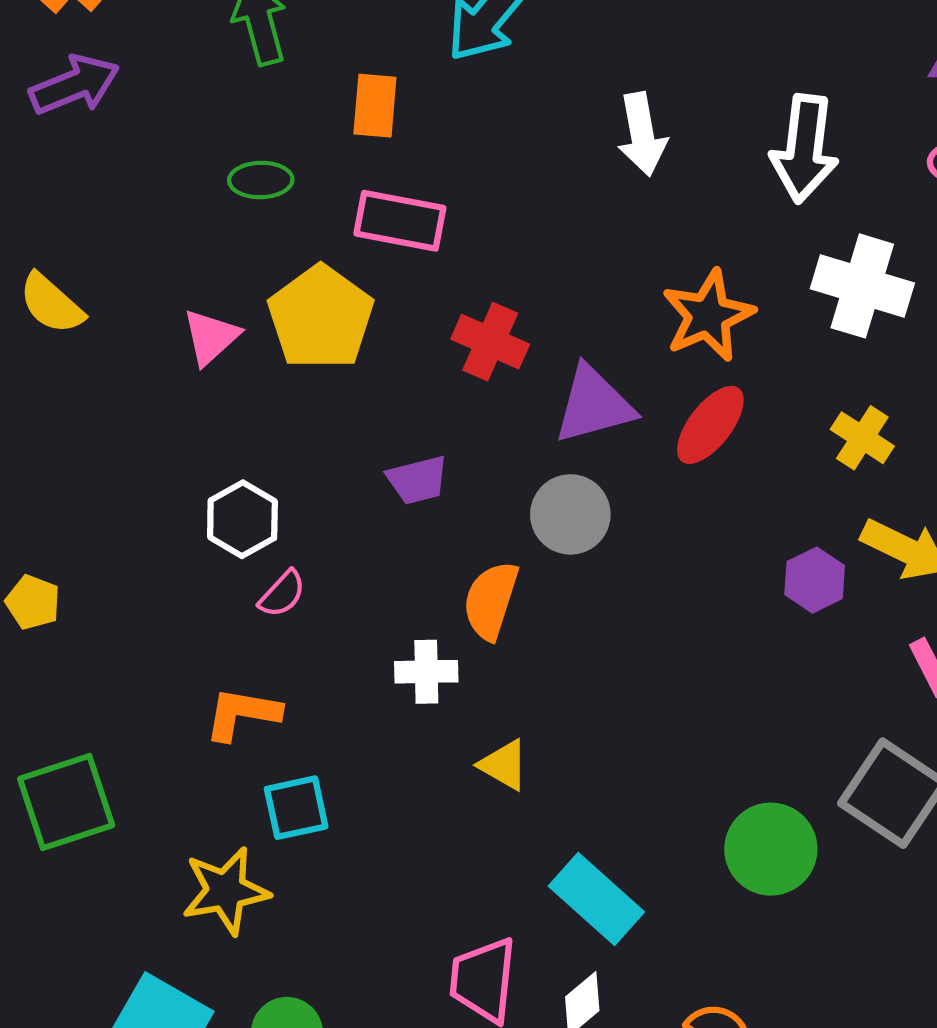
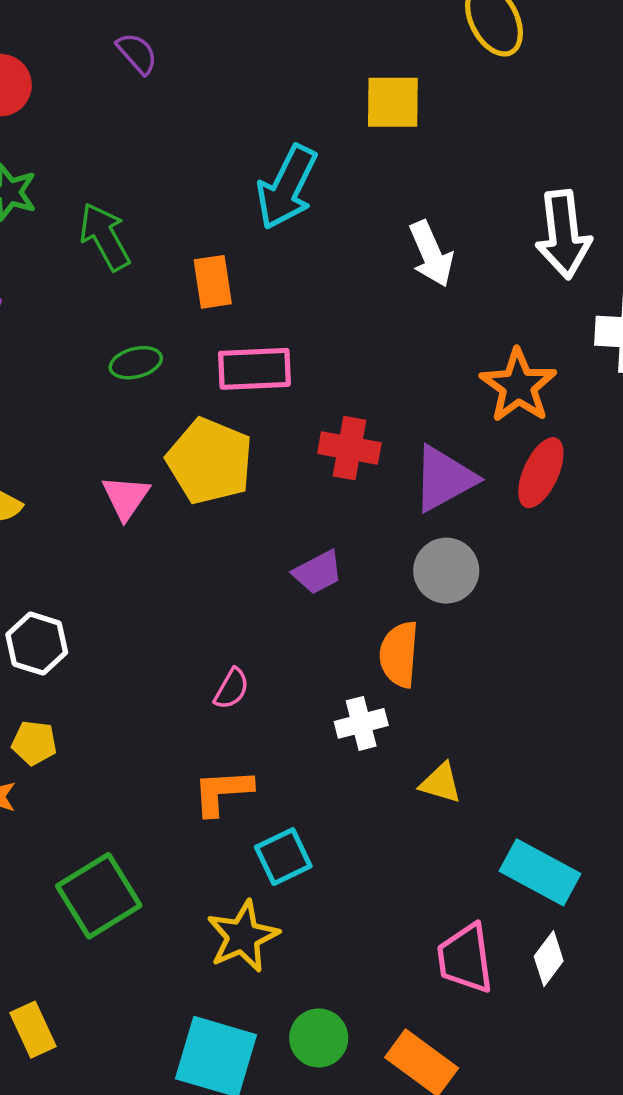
white hexagon: (242, 519) -> (37, 644), moved

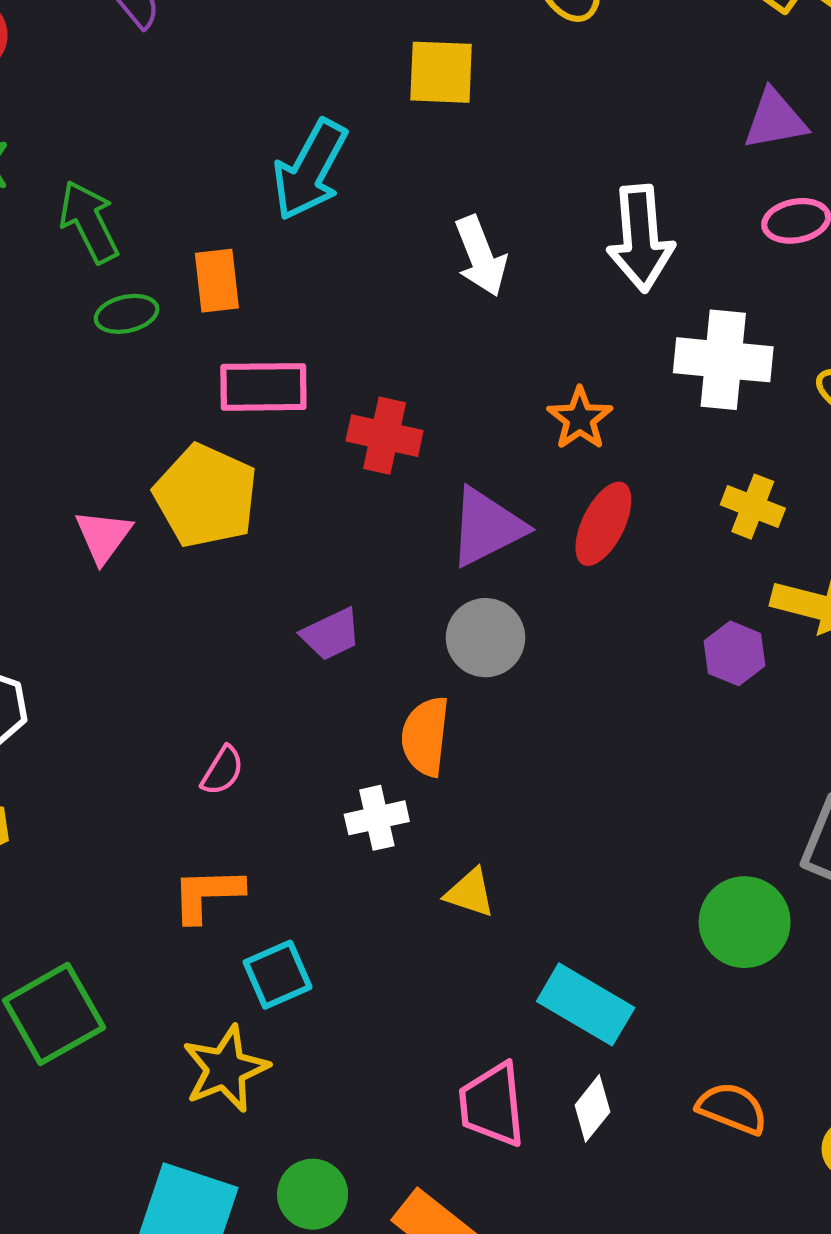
green ellipse: (136, 363) -> (127, 314), moved
orange star: (518, 386) -> (580, 418), size x0.7
red cross: (349, 448) -> (385, 436), moved

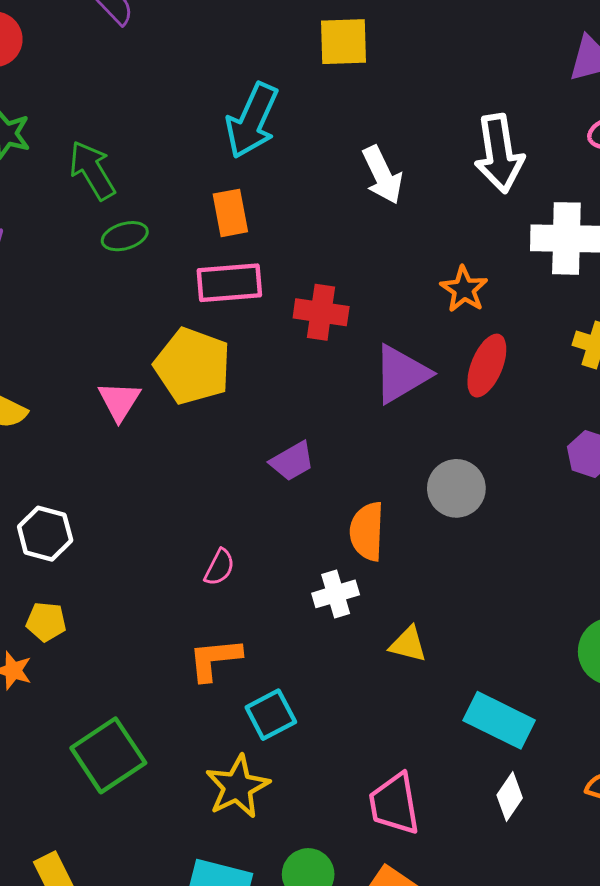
orange rectangle: (217, 281) -> (230, 213), moved
gray circle: (485, 638) -> (456, 488), moved
pink trapezoid: (492, 1105) -> (394, 804), moved

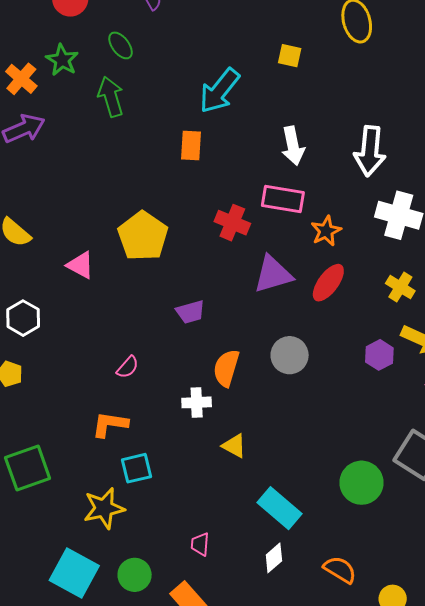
yellow square: (344, 42) -> (290, 56), size x0.7
green ellipse: (125, 236) -> (121, 45), moved, turned 56
pink rectangle: (229, 283) -> (283, 199), moved
pink triangle: (119, 401) -> (80, 265), moved, turned -48
pink trapezoid: (394, 804) -> (200, 544), size x0.6

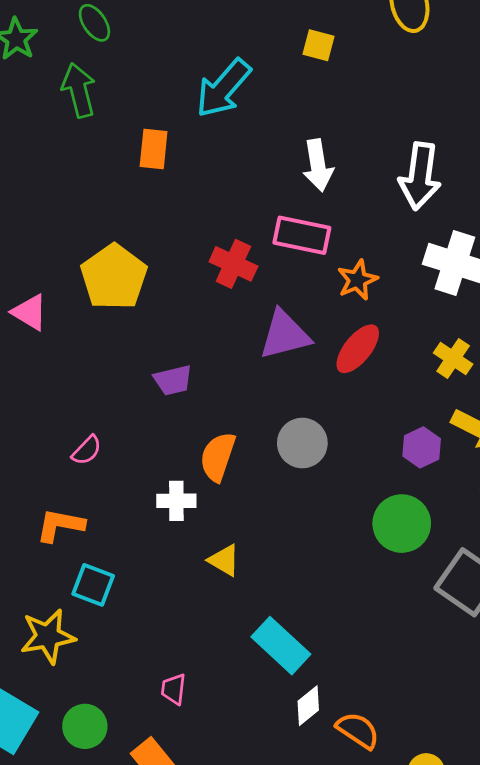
orange rectangle: (191, 146) -> (154, 149), moved
cyan square: (136, 468) -> (93, 585), turned 32
green circle: (362, 483) -> (402, 524), moved
white diamond: (274, 558) -> (308, 706), moved

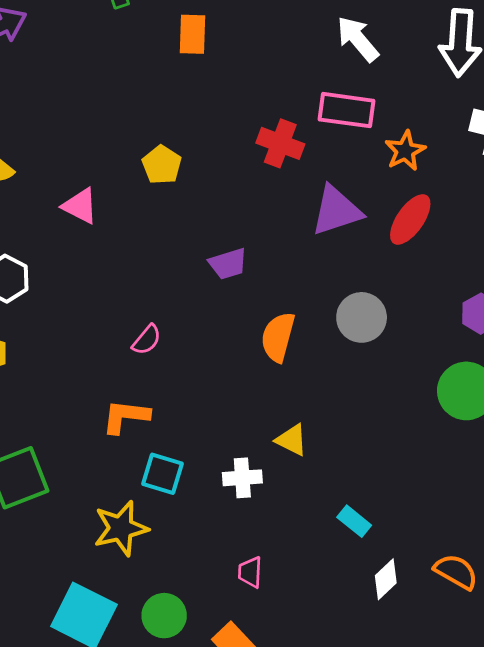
white arrow: (318, 165) -> (358, 39), turned 153
yellow pentagon: (114, 277) -> (162, 165), size x0.6
white cross: (176, 501) -> (242, 478), moved
cyan rectangle: (281, 646) -> (354, 521), size x0.6
orange semicircle: (358, 730) -> (456, 572), moved

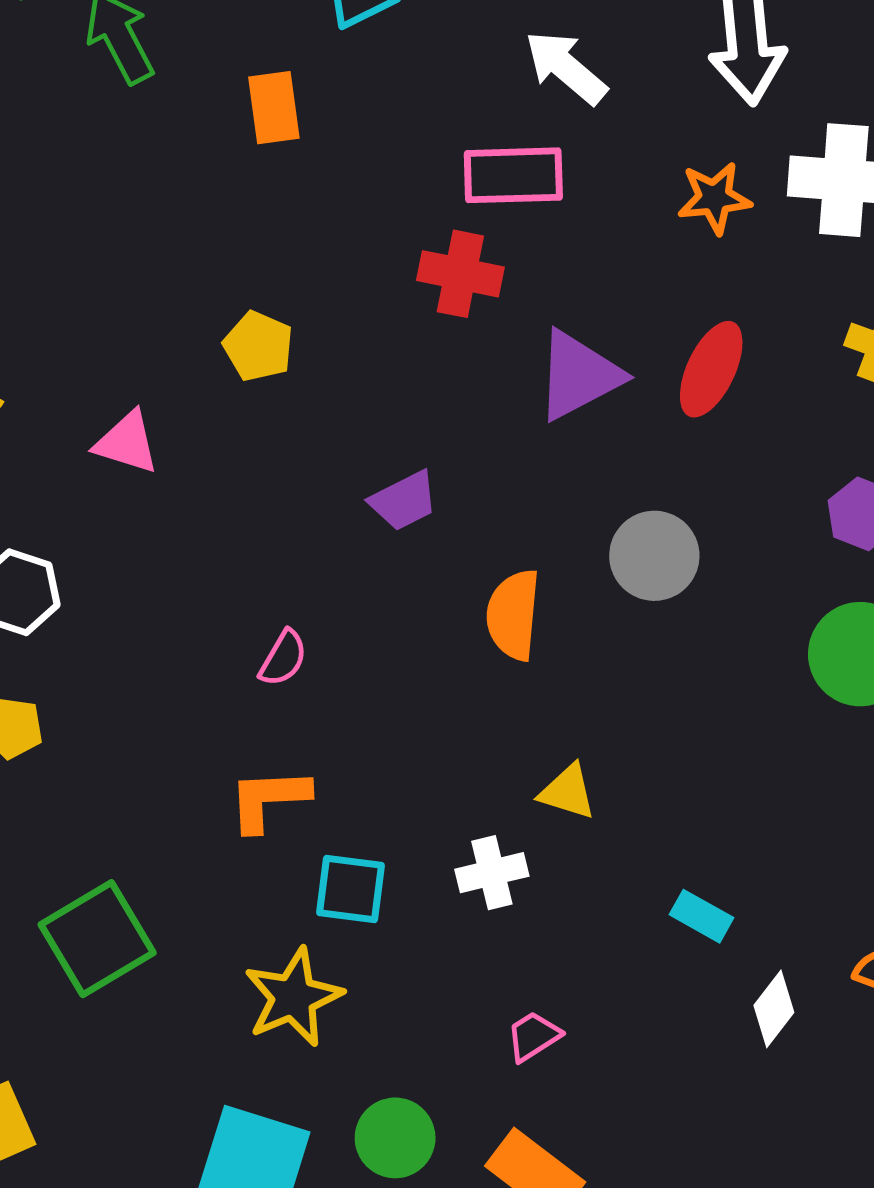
pink rectangle: (346, 110) -> (513, 175), moved
orange star: (405, 151) -> (714, 198), moved, turned 30
pink trapezoid: (250, 572) -> (533, 1036), turned 64

